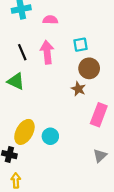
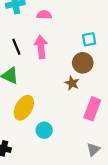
cyan square: (81, 45) -> (89, 39), moved
yellow ellipse: (24, 132) -> (24, 108), moved

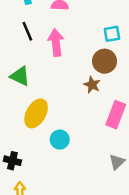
black line: (16, 47) -> (27, 31), moved

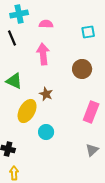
black line: (27, 31) -> (12, 38), moved
cyan square: (112, 34) -> (88, 32), moved
brown star: (92, 85) -> (46, 94), moved

